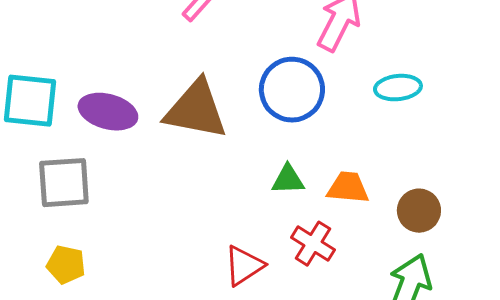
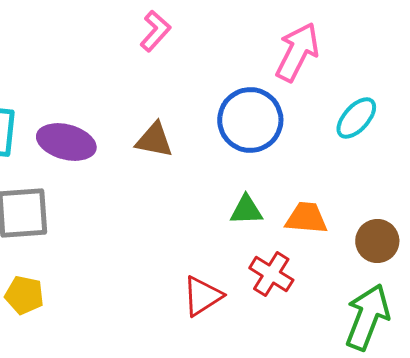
cyan ellipse: (398, 88) -> (356, 118), turned -42
brown triangle: (196, 110) -> (154, 140), size x0.6

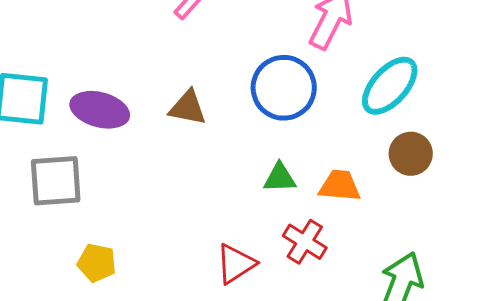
cyan ellipse: (356, 118) -> (390, 86), size x1.4
brown circle: (377, 241) -> (411, 154), moved
yellow pentagon: (24, 295) -> (97, 263), moved

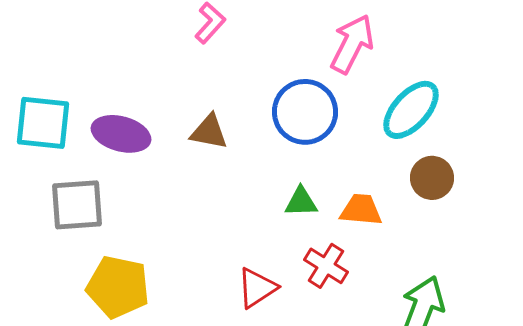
yellow pentagon: (97, 263) -> (118, 287), size x1.6

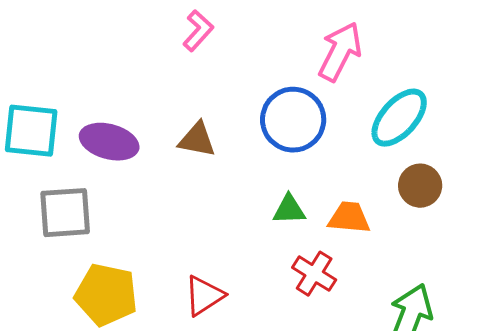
red triangle: (257, 288) -> (204, 296), moved

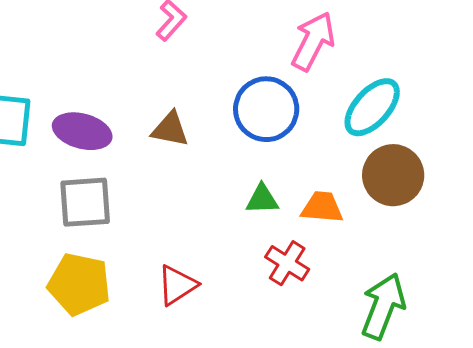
brown circle: (420, 186) -> (393, 175), size x1.4
gray square: (65, 213) -> (85, 202), moved

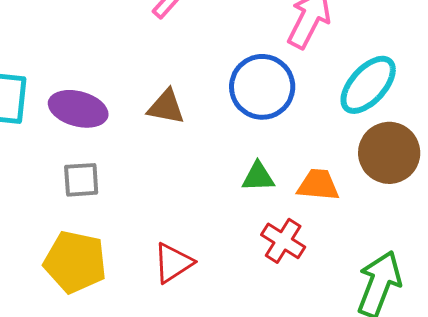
gray square: (85, 202) -> (81, 180), size x0.7

